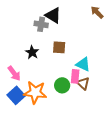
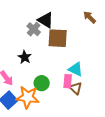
gray cross: (41, 24) -> (34, 29), turned 32
brown square: (59, 47) -> (58, 38), moved, size x1.5
green circle: (62, 85) -> (42, 83), moved

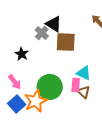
black star: (25, 57) -> (22, 54), moved
green circle: (42, 83) -> (50, 87), size x1.6
orange star: (28, 97) -> (36, 101), turned -30

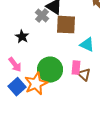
cyan triangle: (84, 73) -> (87, 45), moved

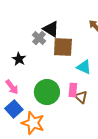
orange star: (36, 84) -> (33, 123), moved, turned -30

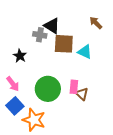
gray cross: (39, 38) -> (40, 35), turned -32
cyan triangle: (84, 67) -> (85, 52), moved

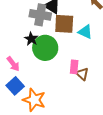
gray cross: (40, 35) -> (40, 15), size x1.5
black star: (20, 56) -> (31, 39), moved
green circle: (48, 89) -> (45, 48), moved

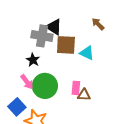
green circle: (45, 48) -> (45, 86), moved
pink arrow: (13, 64) -> (27, 82), moved
brown triangle: (82, 74) -> (84, 95), turned -40

